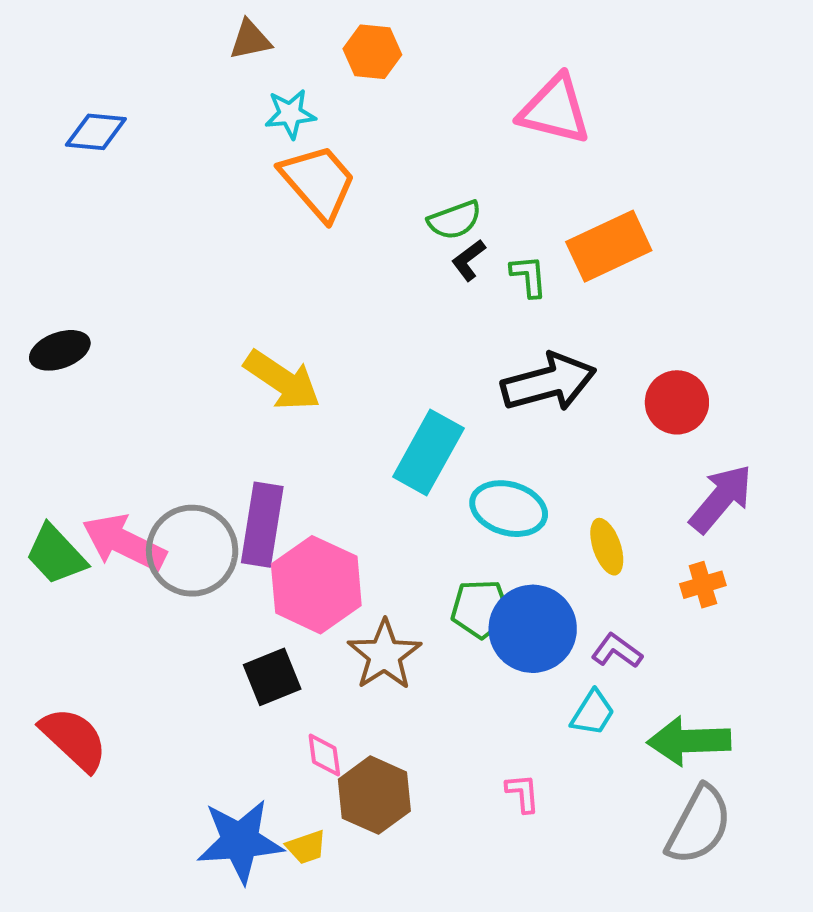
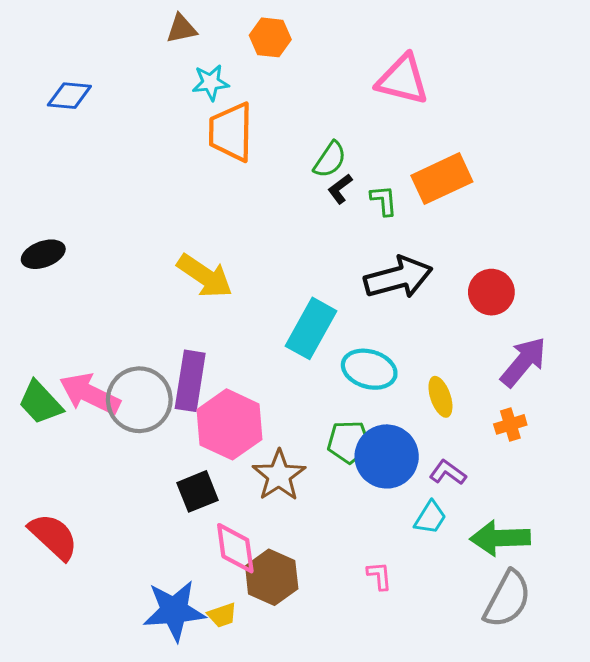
orange trapezoid: (318, 182) -> (231, 132), turned -138
green semicircle: (455, 220) -> (330, 160), turned -36
pink diamond: (324, 755) -> (235, 548), size x1.6

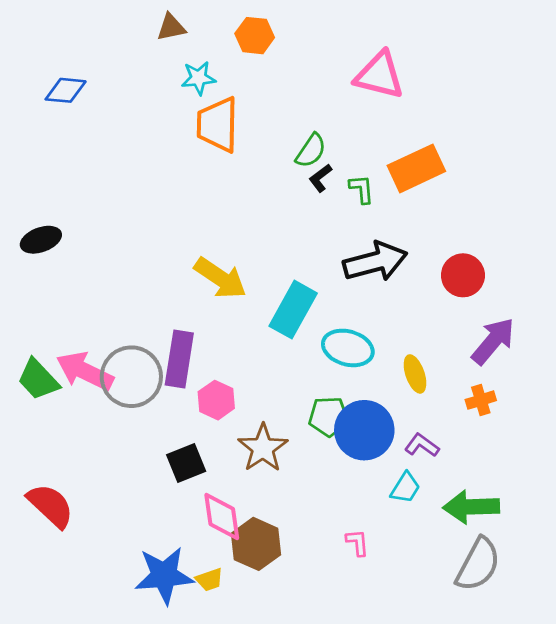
yellow arrow: (205, 276) -> (220, 278), moved
pink hexagon: (229, 424) -> (216, 400), size x0.6

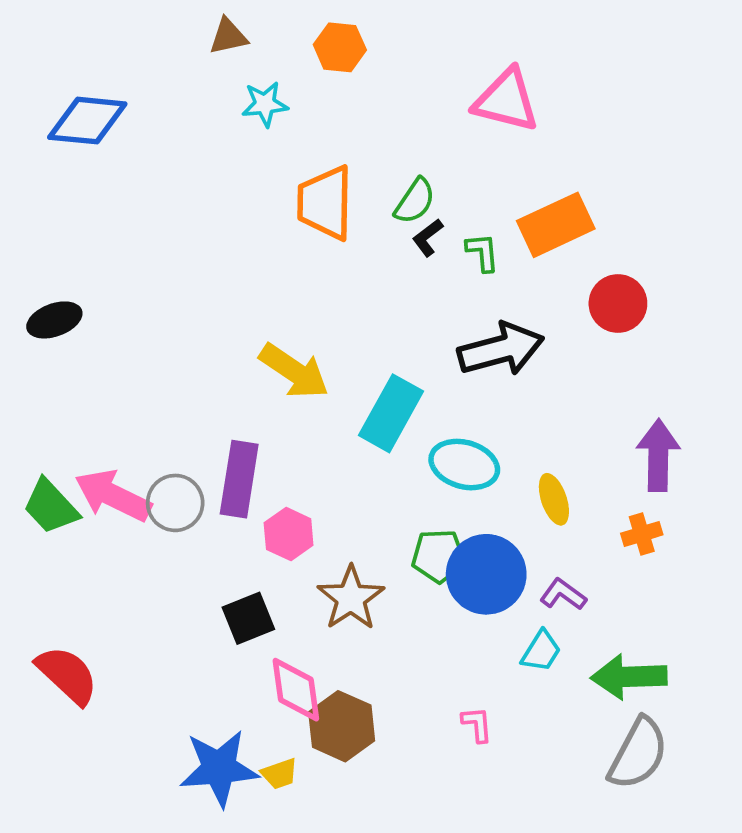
blue diamond: (66, 90) -> (87, 121), size x1.4
orange trapezoid: (218, 125) -> (325, 203), moved
red circle: (463, 275) -> (618, 303), moved
purple arrow: (493, 341) -> (658, 455), turned -39
gray circle: (131, 377) -> (175, 503), size x0.7

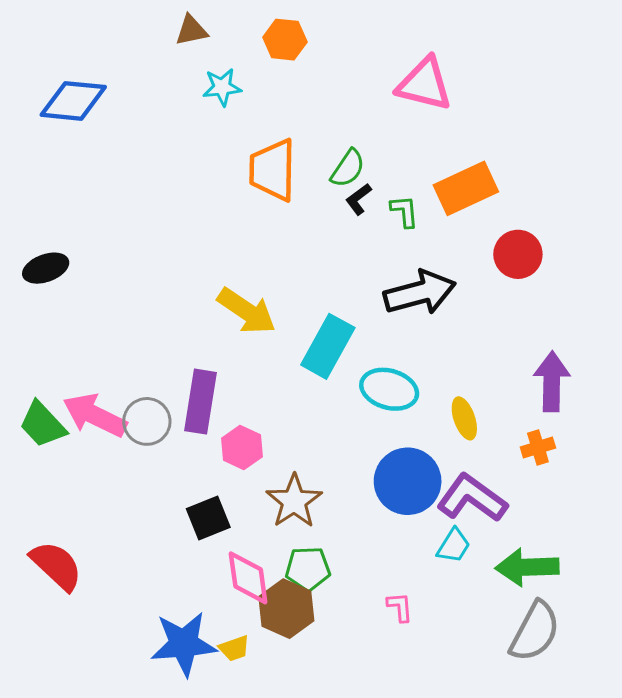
green pentagon: (439, 556) -> (308, 569), moved
purple L-shape: (563, 594) -> (472, 498), size x1.8

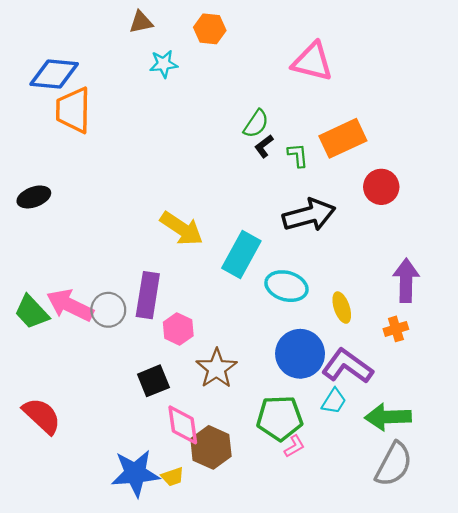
orange trapezoid: (273, 170) -> (73, 110), moved
green pentagon: (308, 569) -> (280, 418), moved, size x1.4
pink L-shape: (400, 607) -> (294, 446), turned 65

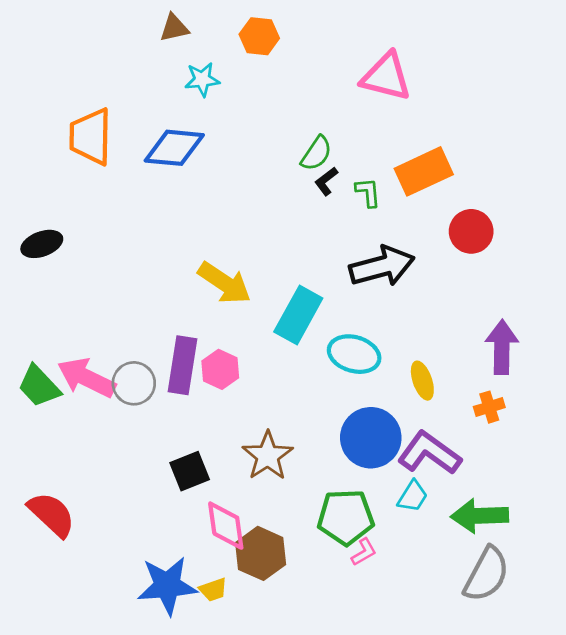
blue diamond: (54, 74) -> (174, 148), moved
pink hexagon: (178, 329) -> (220, 369), moved

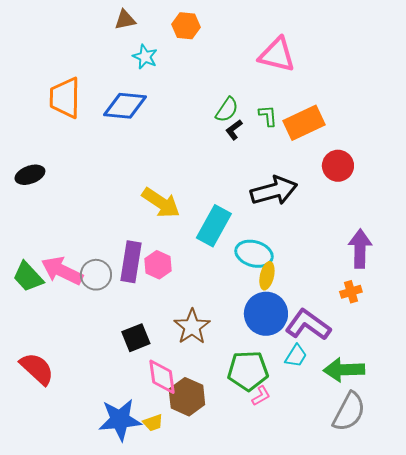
cyan star: (202, 79) -> (145, 57), turned 30
green L-shape: (368, 192) -> (268, 116), moved
yellow ellipse: (422, 381) -> (267, 276), moved, turned 32

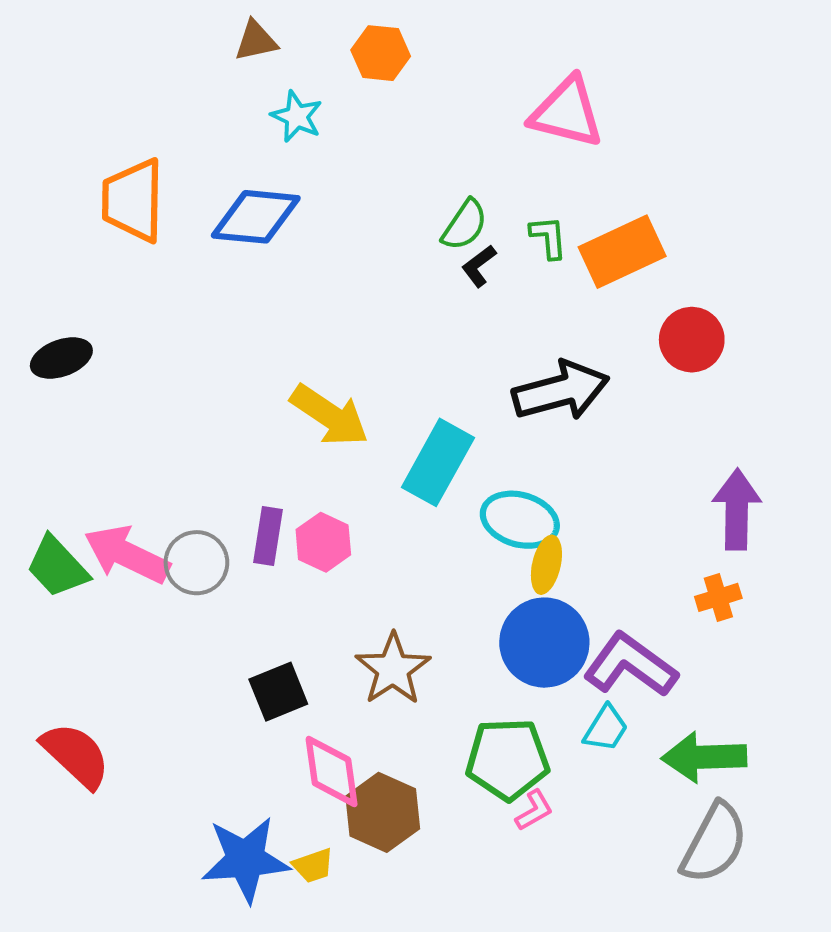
purple rectangle: (131, 262) -> (268, 536), size x0.7

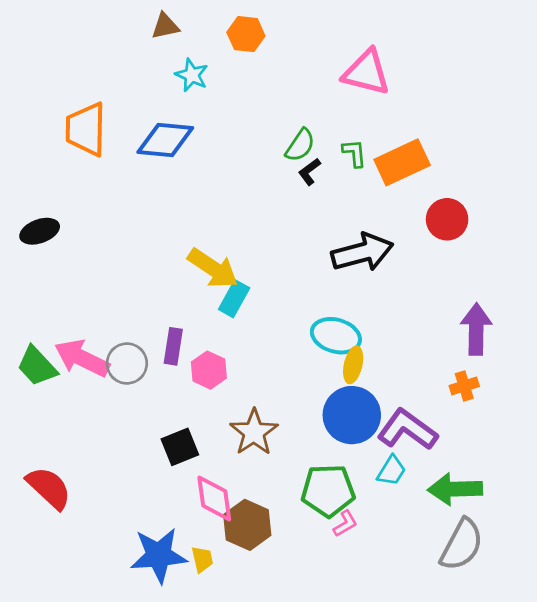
cyan rectangle: (438, 462) -> (234, 299), moved, size x0.7
pink hexagon: (323, 542) -> (209, 370), moved
yellow trapezoid: (313, 866) -> (202, 559), turned -84

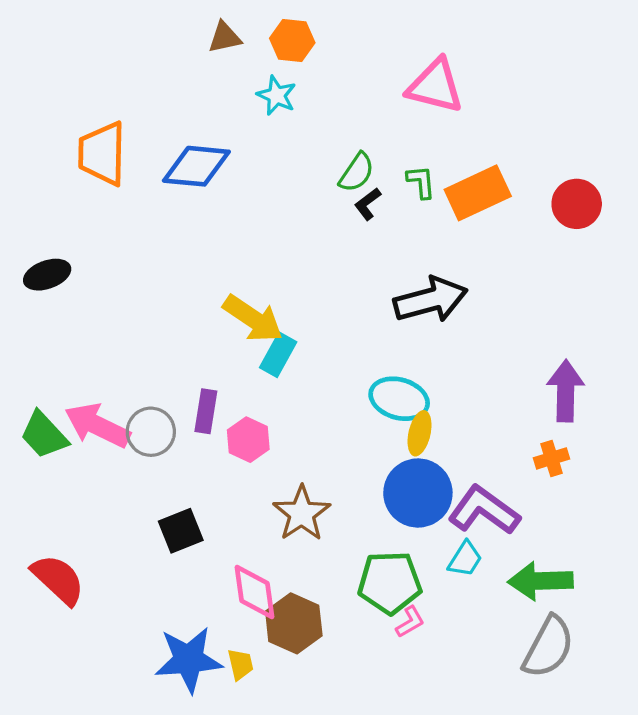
brown triangle: (165, 26) -> (225, 37), moved
cyan star: (192, 75) -> (277, 95), moved
red circle: (447, 219) -> (577, 204), moved
black square: (180, 447) -> (181, 531), moved

